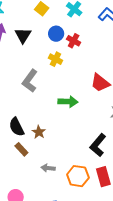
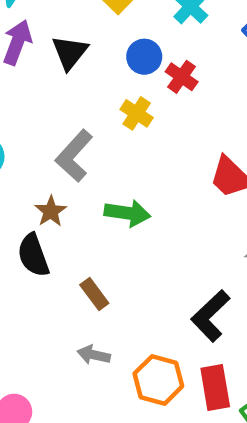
green arrow: (68, 102) -> (127, 213), moved
brown star: (39, 132) -> (51, 211), moved
brown rectangle: (21, 149) -> (94, 294), moved

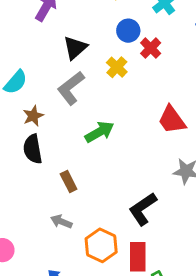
black triangle: (70, 53) -> (75, 48), moved
brown star: (51, 211) -> (33, 116), moved
green arrow: (127, 213) -> (99, 132), turned -48

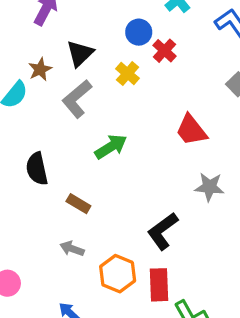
brown star: (33, 116) -> (40, 69), moved
brown rectangle: (69, 182) -> (78, 204), turned -30

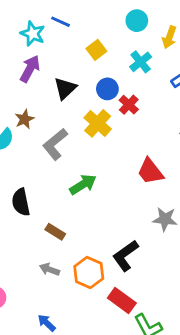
black triangle: (80, 53) -> (65, 88), moved
yellow cross: (128, 74) -> (98, 123), size x1.4
orange hexagon: (118, 274) -> (89, 272), moved
red rectangle: (159, 285) -> (122, 300), turned -52

